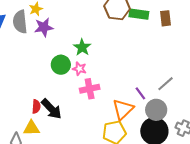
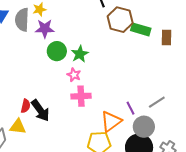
green circle: (61, 65) -> (57, 51), moved

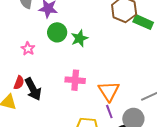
pink star: (74, 75) -> (28, 49), moved
purple line: (131, 108) -> (109, 112), moved
orange triangle: (111, 121) -> (109, 91), moved, turned -35

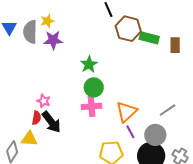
green circle: (57, 32) -> (94, 87), moved
pink star: (28, 49) -> (44, 101), moved
orange triangle: (109, 91) -> (127, 112), turned 30

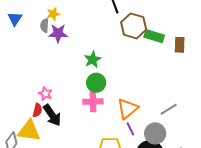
gray semicircle: (30, 32) -> (45, 25), moved, size x0.6
yellow triangle: (29, 139) -> (29, 131), size x1.4

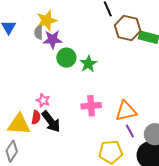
yellow star: (53, 14) -> (47, 20), size x1.5
green circle: (96, 83) -> (66, 58), moved
orange triangle: (128, 109) -> (126, 111), turned 30
yellow triangle: (29, 131) -> (19, 124), moved

